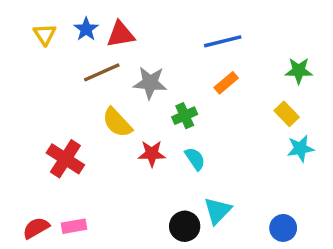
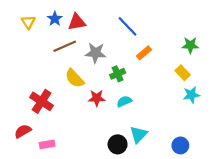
blue line: (223, 41) -> (127, 26), moved, turned 60
cyan semicircle: (195, 159) -> (124, 101), turned -80
red semicircle: (36, 228) -> (23, 131), moved

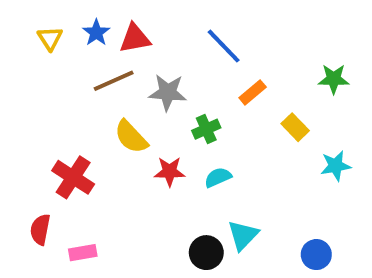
yellow rectangle: (183, 73) -> (295, 127), moved
red semicircle: (23, 131) -> (40, 229), turned -49

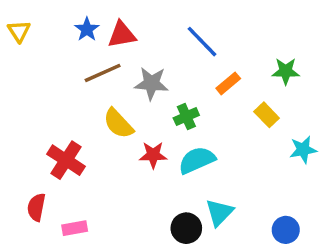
yellow triangle: (50, 38) -> (19, 31), moved
green star: (334, 79) -> (286, 71), moved
cyan semicircle: (218, 177) -> (197, 160), size x1.5

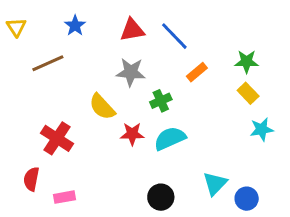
red triangle: (122, 35) -> (132, 30), moved
brown line: (103, 73) -> (48, 63), moved
yellow rectangle: (267, 115) -> (248, 93), moved
cyan triangle: (219, 212) -> (215, 184), moved

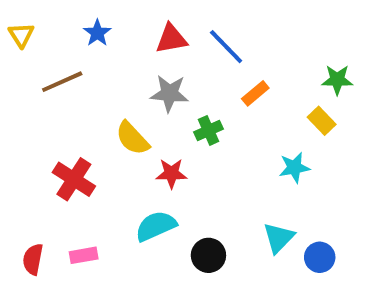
green star: (247, 62) -> (337, 80), moved
cyan star: (262, 129) -> (294, 168), moved
cyan semicircle: (170, 138) -> (156, 226), moved
red semicircle: (31, 179) -> (33, 259), moved

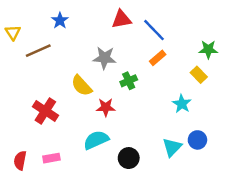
yellow triangle: (21, 35) -> (13, 33), moved
red triangle: (171, 39) -> (121, 19), moved
blue line: (226, 47) -> (154, 30), moved
cyan star: (294, 168) -> (182, 104), turned -30
blue circle: (320, 257) -> (197, 140), moved

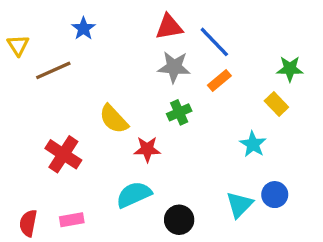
gray star: (105, 58) -> (174, 67), moved

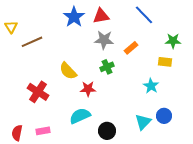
blue star: (83, 28) -> (74, 17), moved, size x1.5
blue line: (214, 42) -> (144, 15), moved
yellow rectangle: (276, 104) -> (165, 62), turned -40

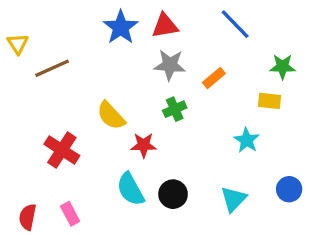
cyan semicircle: (80, 116) -> (131, 189), turned -95
blue circle: (164, 116) -> (289, 189), moved
pink rectangle: (43, 131) -> (70, 214), turned 72
black circle: (107, 131) -> (173, 194), moved

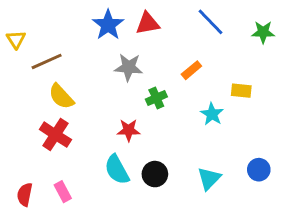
gray star: (170, 65) -> (129, 67), moved
green star: (283, 67) -> (263, 32), moved
yellow semicircle: (111, 116) -> (61, 97), moved
cyan star: (247, 140) -> (212, 114), moved

